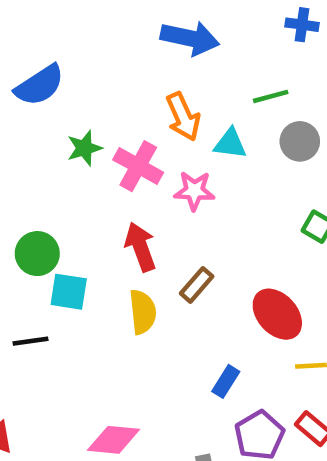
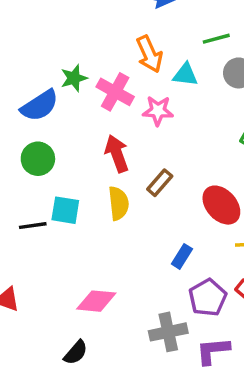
blue semicircle: (39, 85) -> (40, 106), moved
cyan square: (69, 292) -> (65, 210), moved

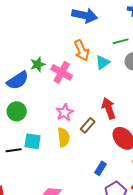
cyan triangle: (185, 75) -> (103, 62), turned -42
pink star: (158, 111) -> (65, 112), moved, turned -30
red arrow: (117, 154) -> (109, 108), moved

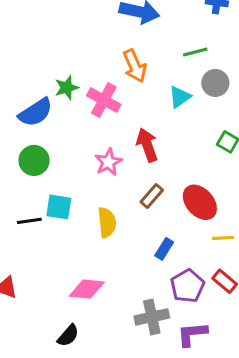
cyan triangle: (103, 62) -> (180, 97), moved
red arrow: (109, 108) -> (147, 145), moved
brown rectangle: (88, 125) -> (152, 196), moved
yellow semicircle: (64, 137) -> (107, 222), moved

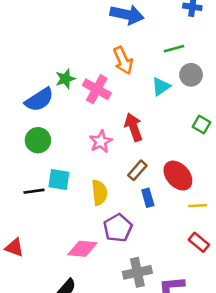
blue rectangle: (164, 249) -> (148, 198), moved, turned -48
purple pentagon: (187, 286) -> (118, 228), moved

